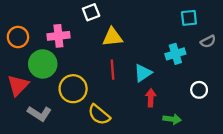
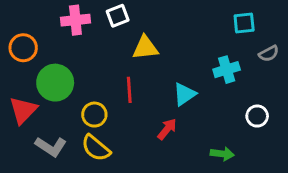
pink cross: (58, 36) -> (75, 20), moved
red line: (112, 70) -> (129, 90), moved
yellow circle: (73, 89) -> (94, 115), size x0.7
red arrow: (151, 98) -> (167, 129), moved, turned 36
yellow semicircle: (99, 115) -> (96, 148), moved

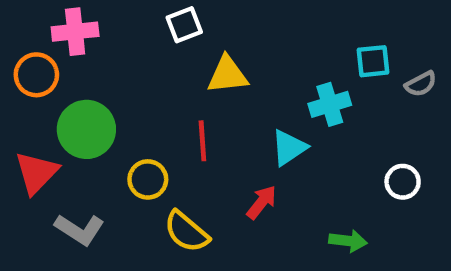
pink cross: (75, 20) -> (75, 32), moved
cyan square: (244, 23) -> (373, 61), moved
cyan cross: (227, 70) -> (330, 104), moved
yellow semicircle: (96, 148) -> (186, 232), moved

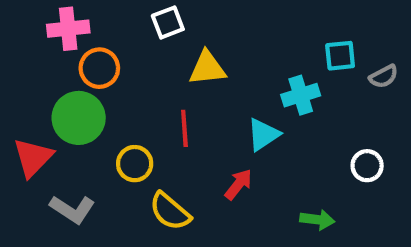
orange circle: (36, 75) -> (99, 68), moved

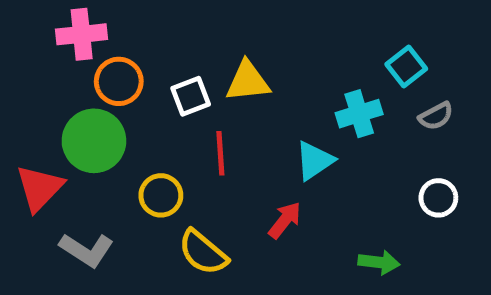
white square: (168, 22) -> (191, 96), moved
cyan square: (340, 56) -> (406, 67), turned -32
gray semicircle: (384, 76) -> (436, 116), moved

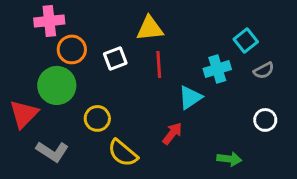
yellow triangle: (248, 81) -> (150, 28), moved
red line: (220, 153) -> (159, 64), moved

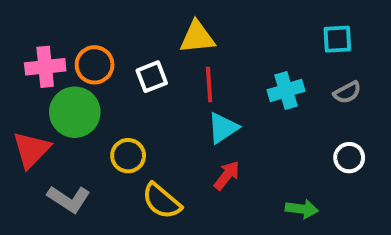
pink cross: (49, 21) -> (45, 67), moved
cyan square: (246, 40) -> (337, 39), moved, turned 35
cyan triangle: (190, 97) -> (223, 128), moved

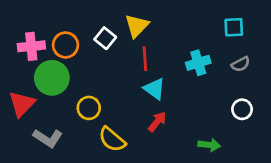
yellow triangle: (197, 37) -> (137, 26), turned -40
white square: (152, 77) -> (105, 38), moved, turned -30
cyan triangle: (223, 128) -> (154, 89), turned -50

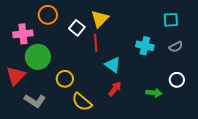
orange circle: (66, 45) -> (48, 15), moved
red line: (145, 59) -> (96, 43), moved
cyan cross: (198, 63) -> (145, 46), turned 30
green arrow: (209, 145) -> (154, 93), moved

